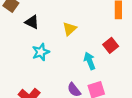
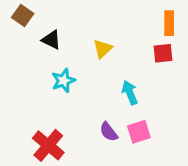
red square: (111, 45) -> (163, 53), moved, turned 32

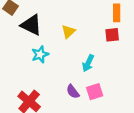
black triangle: (51, 40) -> (31, 25), size x1.5
cyan arrow: (130, 93) -> (88, 63), turned -133

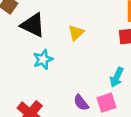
cyan arrow: (88, 63) -> (117, 77), moved

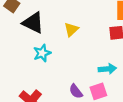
cyan arrow: (117, 77) -> (107, 69), turned -120

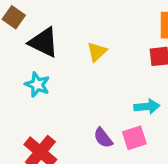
cyan star: (42, 53) -> (37, 85), moved, turned -30

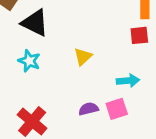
yellow triangle: (97, 52) -> (83, 57), moved
purple semicircle: (103, 138) -> (88, 109), turned 114

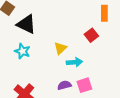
red square: (139, 35) -> (91, 35), moved, turned -32
cyan arrow: (128, 81) -> (74, 62), moved

